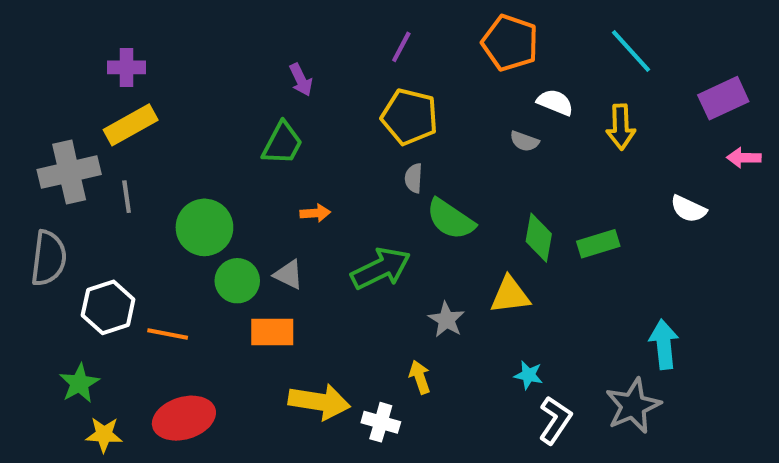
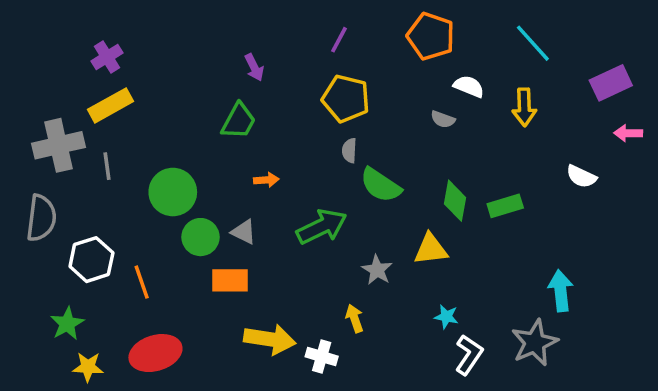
purple cross: (127, 67) -> (107, 57), turned -32
orange line: (168, 334) -> (142, 282), turned 60

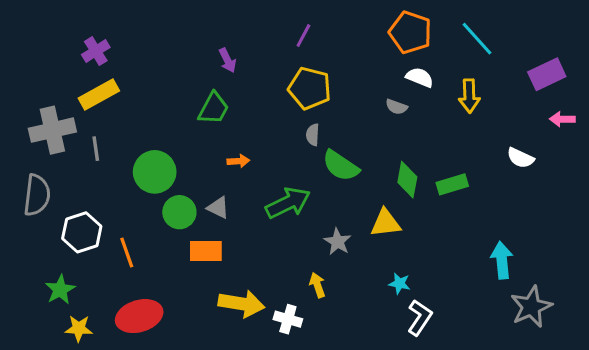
orange pentagon: (431, 36) -> (410, 32), moved
gray star: (535, 343) -> (531, 307), moved

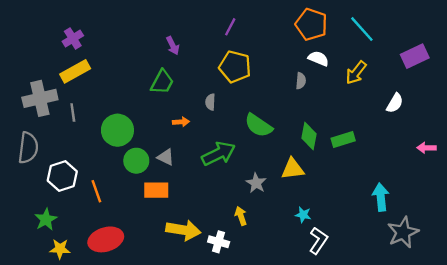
yellow arrow: (469, 96) -> (356, 73), turned 40
gray semicircle: (396, 107) -> (301, 81), turned -105
pink arrow: (562, 119) -> (426, 148), moved
gray semicircle: (313, 135) -> (210, 102), moved
white semicircle: (520, 158) -> (395, 103), moved, turned -84

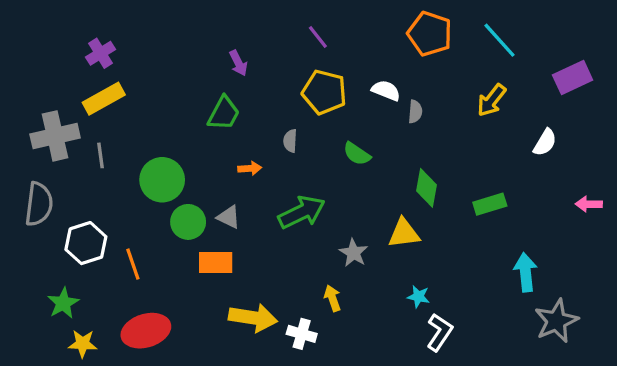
purple line: (230, 27) -> (318, 37), turned -66
white semicircle: (318, 58) -> (386, 91), moved
green semicircle: (258, 125) -> (357, 154), moved, size x0.7
green rectangle: (343, 140) -> (490, 204), moved

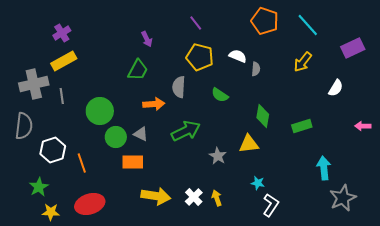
gray semicircle: (290, 141) -> (179, 87), size x1.5
orange arrow: (250, 168) -> (154, 104), size x1.5
yellow arrow: (332, 298) -> (217, 198), moved
white cross: (302, 334) -> (194, 197), moved, turned 30

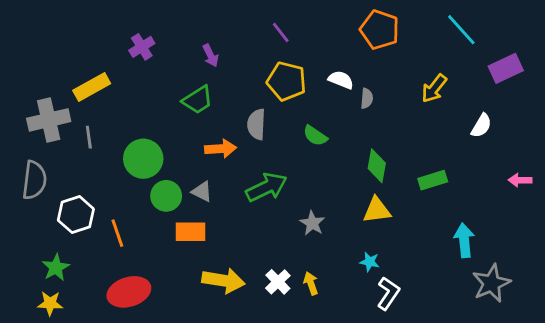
cyan line: (308, 25) -> (461, 30), moved
purple cross: (62, 33) -> (142, 47), moved
green trapezoid: (138, 70) -> (198, 100), turned 30
yellow triangle: (249, 144) -> (377, 210), moved
yellow star: (51, 212) -> (50, 303), moved

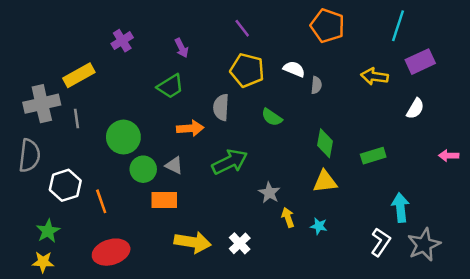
cyan line: (461, 30) -> (398, 26), turned 60
purple rectangle: (506, 68) -> (420, 62), moved
yellow arrow: (434, 88) -> (374, 76), turned 60
yellow arrow: (311, 283) -> (288, 217), moved
white L-shape: (388, 293) -> (381, 242), moved

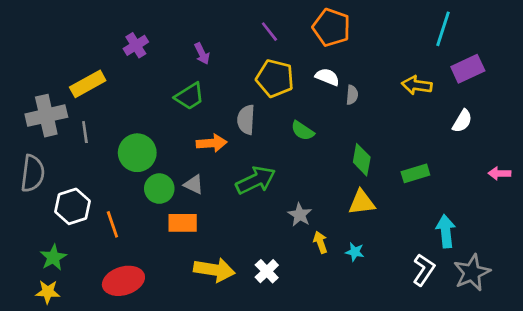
orange pentagon: (327, 26) -> (331, 27), moved

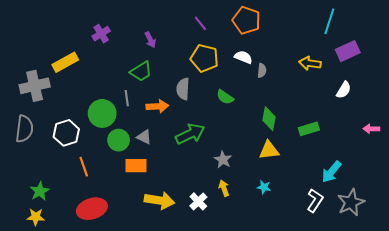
gray line: (85, 132) -> (127, 98), moved
white hexagon: (73, 206) -> (66, 133), moved
cyan arrow: (446, 231) -> (331, 172), turned -135
yellow arrow: (320, 242) -> (224, 188), moved

